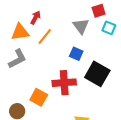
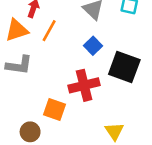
blue square: (76, 54) -> (93, 46), turned 32
gray L-shape: (17, 59) -> (19, 65), turned 45

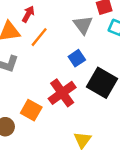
red cross: (84, 85) -> (62, 93), turned -32

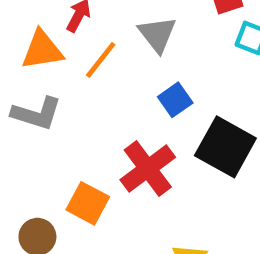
gray triangle: (83, 25) -> (157, 34), moved

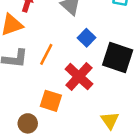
orange line: (101, 60) -> (46, 54), moved

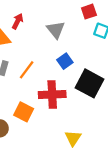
red cross: (79, 77) -> (52, 94), turned 35

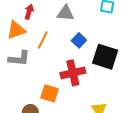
gray triangle: (56, 30) -> (65, 13), turned -36
orange line: (27, 70) -> (43, 40), moved

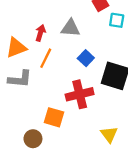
red arrow: (29, 12) -> (40, 33), moved

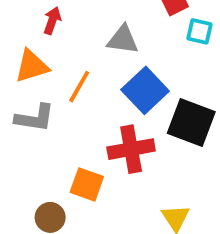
red arrow: (40, 33) -> (52, 21), moved
blue square: (86, 58) -> (145, 90), size x1.6

